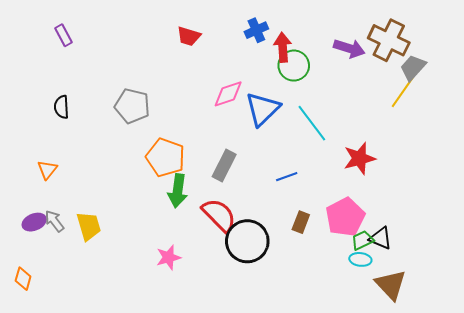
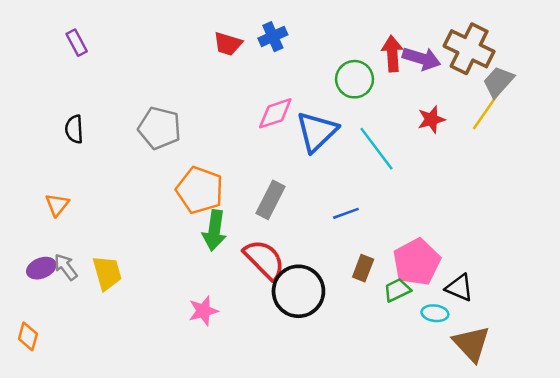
blue cross: (256, 30) -> (273, 37), moved
red arrow: (283, 47) -> (392, 54), moved
red star: (359, 158) -> (431, 119), moved, size x0.7
green trapezoid: (362, 240) -> (397, 290), moved

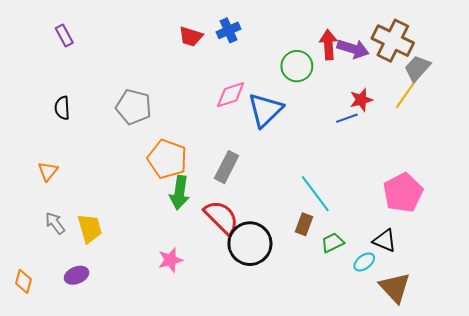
cyan line: (376, 149) -> (315, 194), moved
blue line: (346, 213) -> (347, 118), moved
pink pentagon: (417, 262) -> (403, 193), moved
purple ellipse: (41, 268) -> (77, 275), moved
cyan ellipse: (435, 313) -> (364, 262), turned -45

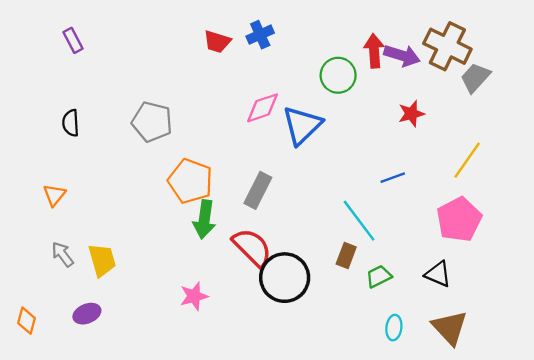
yellow line: (407, 93) -> (467, 160), moved
blue line: (347, 118) -> (393, 178), moved
cyan ellipse: (364, 262) -> (394, 328), moved, turned -45

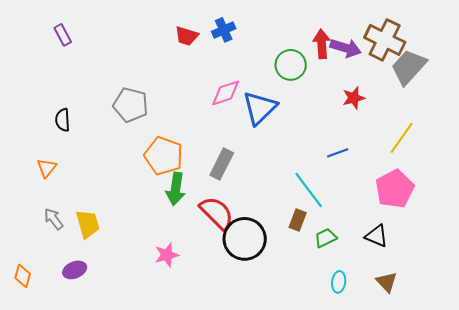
gray trapezoid: (475, 78) -> (409, 67), size x1.4
black semicircle: (71, 123) -> (63, 120), moved
brown triangle: (450, 328) -> (387, 282), size x0.7

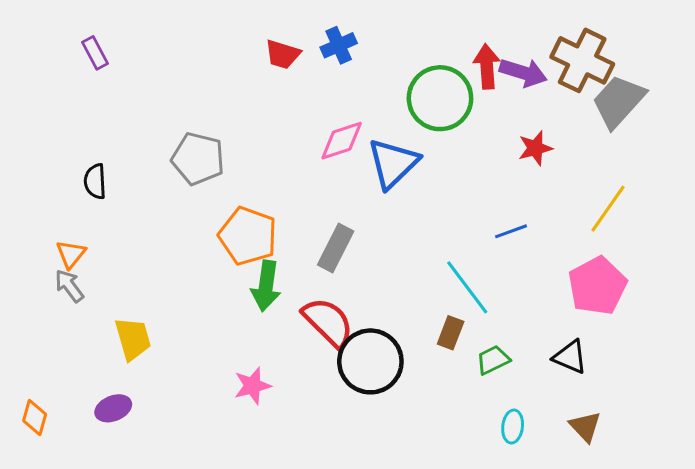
green circle: (291, 65) -> (440, 98), size x1.4
gray arrow: (54, 219) -> (69, 286), moved

